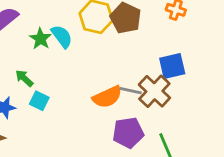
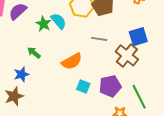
gray line: (130, 91) -> (99, 39), moved
orange semicircle: (107, 97) -> (72, 61), moved
cyan square: (39, 101) -> (83, 87), moved

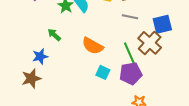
gray line: (99, 39) -> (130, 17), moved
orange semicircle: (72, 61) -> (93, 46), turned 55
green line: (139, 97) -> (130, 55), moved

